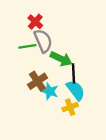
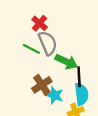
green line: (27, 46) -> (31, 49), turned 36
cyan semicircle: (76, 90) -> (81, 94), turned 30

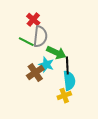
gray semicircle: (48, 43) -> (40, 37), turned 30
cyan star: (55, 95) -> (46, 65), moved

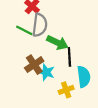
cyan star: (46, 65) -> (46, 72), moved
cyan semicircle: (69, 81) -> (84, 77), moved

